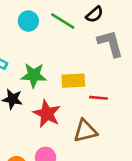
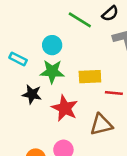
cyan circle: (28, 21) -> (52, 45), moved

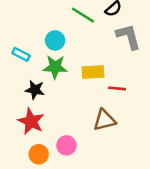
red star: (65, 108) -> (31, 121), moved

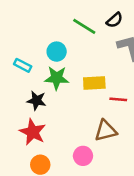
pink circle: (66, 145) -> (83, 156), moved

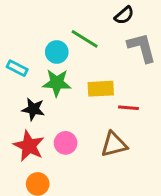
green line: (84, 26) -> (85, 39), moved
pink circle: (83, 156) -> (66, 143), moved

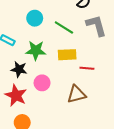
green line: (85, 39) -> (64, 28), moved
cyan circle: (57, 52) -> (35, 18), moved
pink circle: (66, 143) -> (42, 83), moved

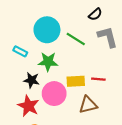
cyan circle: (35, 18) -> (47, 30), size x1.6
yellow rectangle: (67, 55) -> (76, 81), moved
pink circle: (42, 83) -> (54, 94), size x1.5

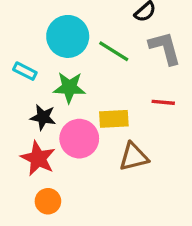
red line: (98, 79) -> (163, 102), moved

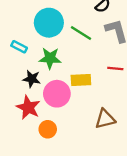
brown triangle: (134, 157) -> (105, 119), moved
orange circle: (48, 201) -> (48, 129), moved

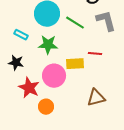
red line: (115, 69) -> (95, 54), moved
black star: (32, 79) -> (16, 63), moved

